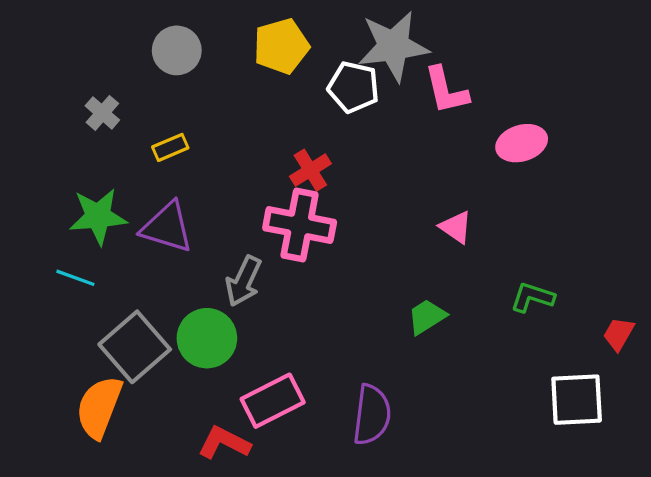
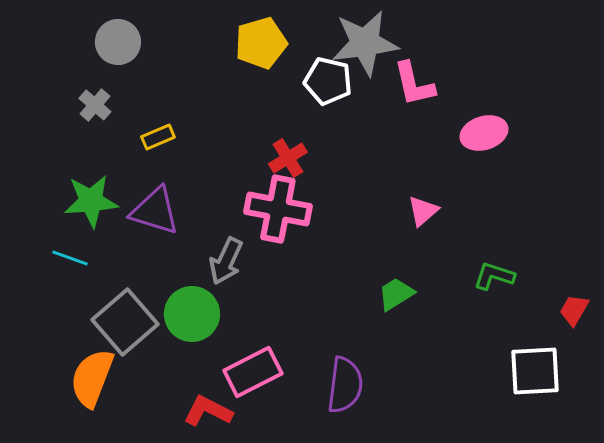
gray circle: (177, 50) -> (118, 42), moved
pink triangle: (456, 227) -> (423, 211), turned 44

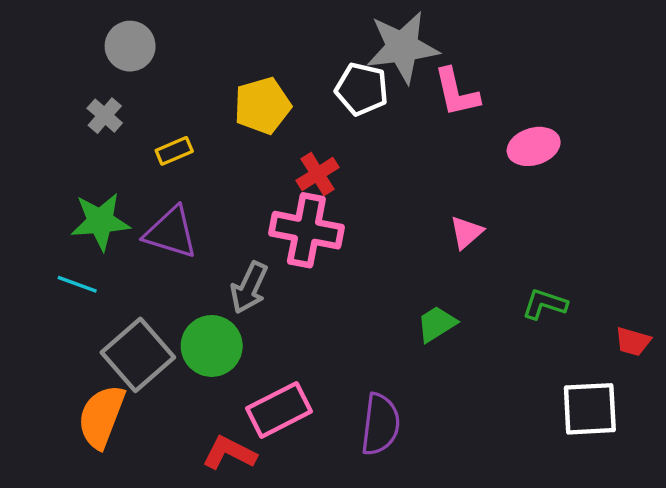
yellow pentagon: (261, 43) -> (262, 106), moved
red trapezoid: (574, 310) -> (633, 342), turned -104

